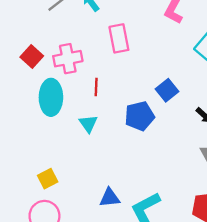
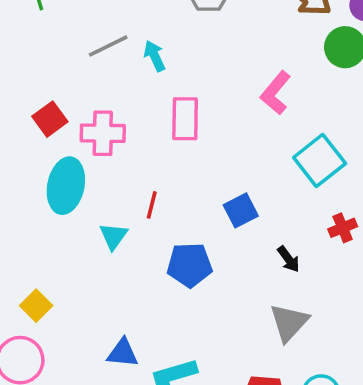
red line: (96, 87) -> (152, 205), moved
blue pentagon: (140, 116) -> (190, 265), moved
yellow square: (48, 179) -> (36, 306), turned -30

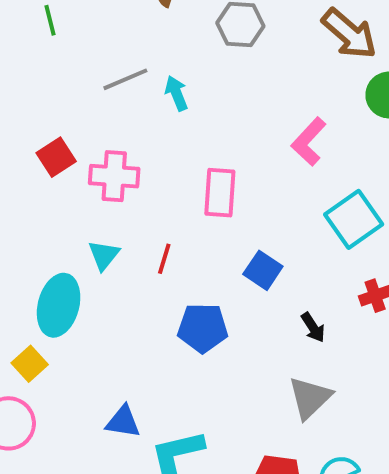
pink rectangle: (185, 119) -> (220, 193), moved
cyan ellipse: (66, 186) -> (59, 305), moved
blue square: (241, 210) -> (263, 270), turned -32
cyan triangle: (113, 236) -> (104, 255), moved

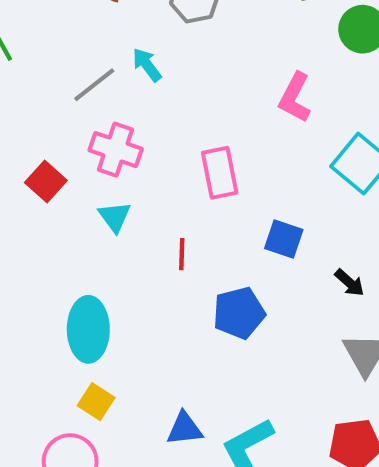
cyan arrow: (176, 93) -> (147, 65), moved
pink cross: (114, 176) -> (116, 150), moved, turned 30
cyan triangle: (104, 255) -> (115, 217), moved
yellow square: (30, 364) -> (96, 402), moved

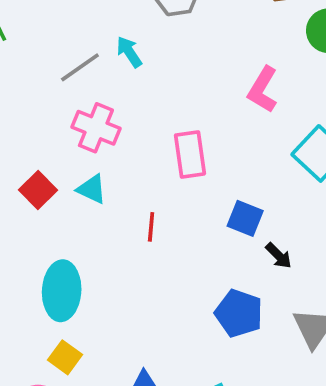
red square: (46, 182) -> (38, 190), moved
cyan triangle: (115, 217) -> (92, 189), turned -32
black arrow: (350, 283) -> (279, 256), moved
blue pentagon: (239, 313) -> (239, 313), moved, turned 30

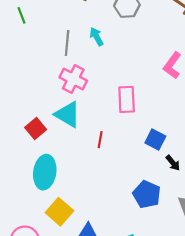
gray line: (80, 67) -> (67, 43), turned -55
cyan triangle: (92, 189) -> (68, 115), size x1.5
red square: (38, 190) -> (36, 128), moved
yellow square: (65, 357) -> (59, 212), moved, size x1.4

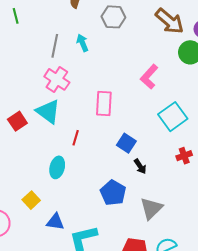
cyan ellipse: (45, 172) -> (57, 167), moved, size x0.7
yellow square: (59, 212) -> (31, 200), size x0.7

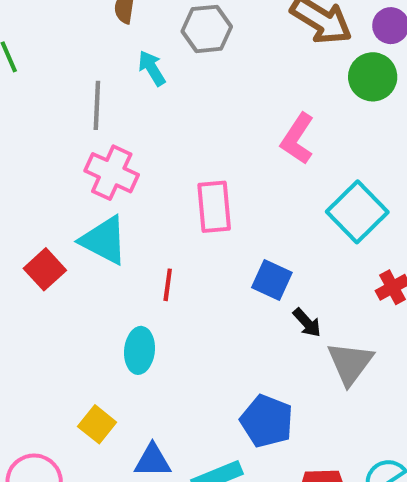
cyan arrow: (82, 43) -> (152, 68), moved
blue pentagon: (113, 193) -> (267, 421), moved
gray triangle: (151, 208) -> (350, 363), moved

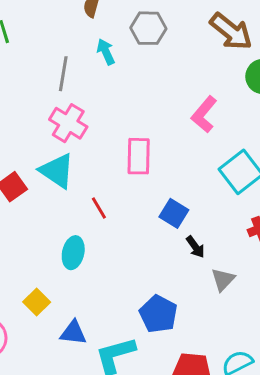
red line: (168, 285) -> (99, 208), turned -45
gray triangle: (350, 363) -> (223, 280), size x0.7

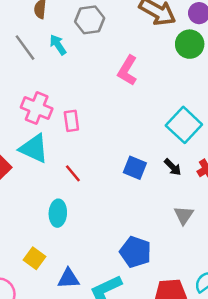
gray line: (63, 74) -> (25, 48), moved, turned -36
pink L-shape: (204, 114) -> (127, 70), moved
pink rectangle: (139, 156) -> (71, 121), moved, size x0.7
black arrow: (195, 247) -> (173, 167), moved

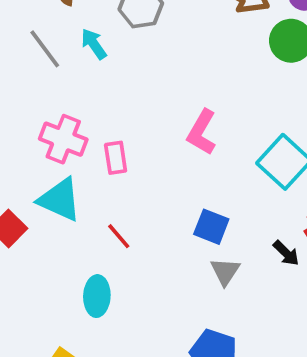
pink L-shape: (127, 70) -> (202, 132), moved
black arrow: (173, 167) -> (286, 253), moved
gray triangle: (184, 215) -> (225, 272), moved

